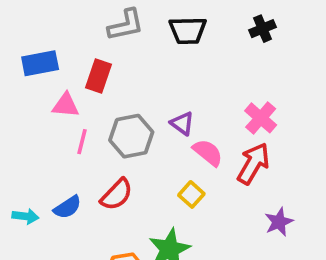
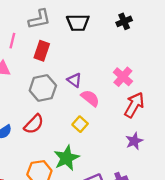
red rectangle: (98, 76) -> (42, 51), moved
pink line: (82, 142) -> (12, 41), moved
red arrow: (253, 164) -> (134, 105), moved

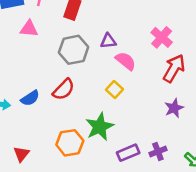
purple triangle: (74, 80) -> (108, 41), turned -42

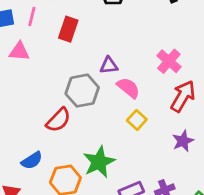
gray hexagon: (74, 50) -> (82, 91), moved
yellow square: (114, 89) -> (137, 120), moved
blue semicircle: (30, 98) -> (32, 161), moved

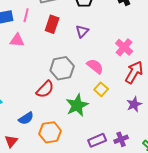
purple triangle: (109, 65) -> (82, 31), moved, turned -40
green star: (99, 162) -> (77, 105), moved

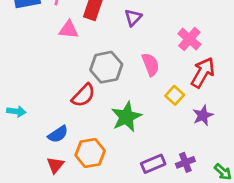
pink triangle: (17, 40) -> (69, 30), moved
pink semicircle: (95, 66) -> (150, 64), turned 30
yellow square: (101, 89) -> (175, 95), moved
red triangle: (11, 141) -> (55, 165), moved

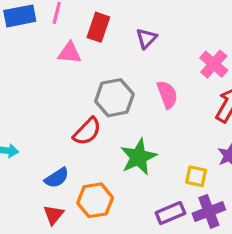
yellow square: (175, 95) -> (196, 176), moved, turned -30
purple cross: (185, 162) -> (209, 211), size x1.4

